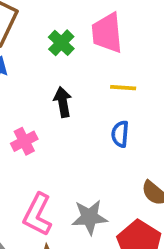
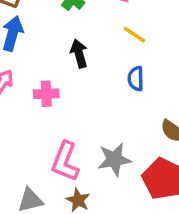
yellow line: (123, 88) -> (134, 35), turned 35
pink cross: (24, 141) -> (46, 94), turned 30

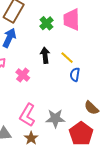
yellow line: (134, 35) -> (67, 58), moved
pink cross: (46, 94) -> (23, 75), turned 32

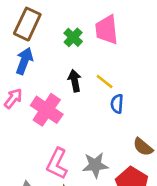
pink cross: (23, 75) -> (47, 110), size x1.6

